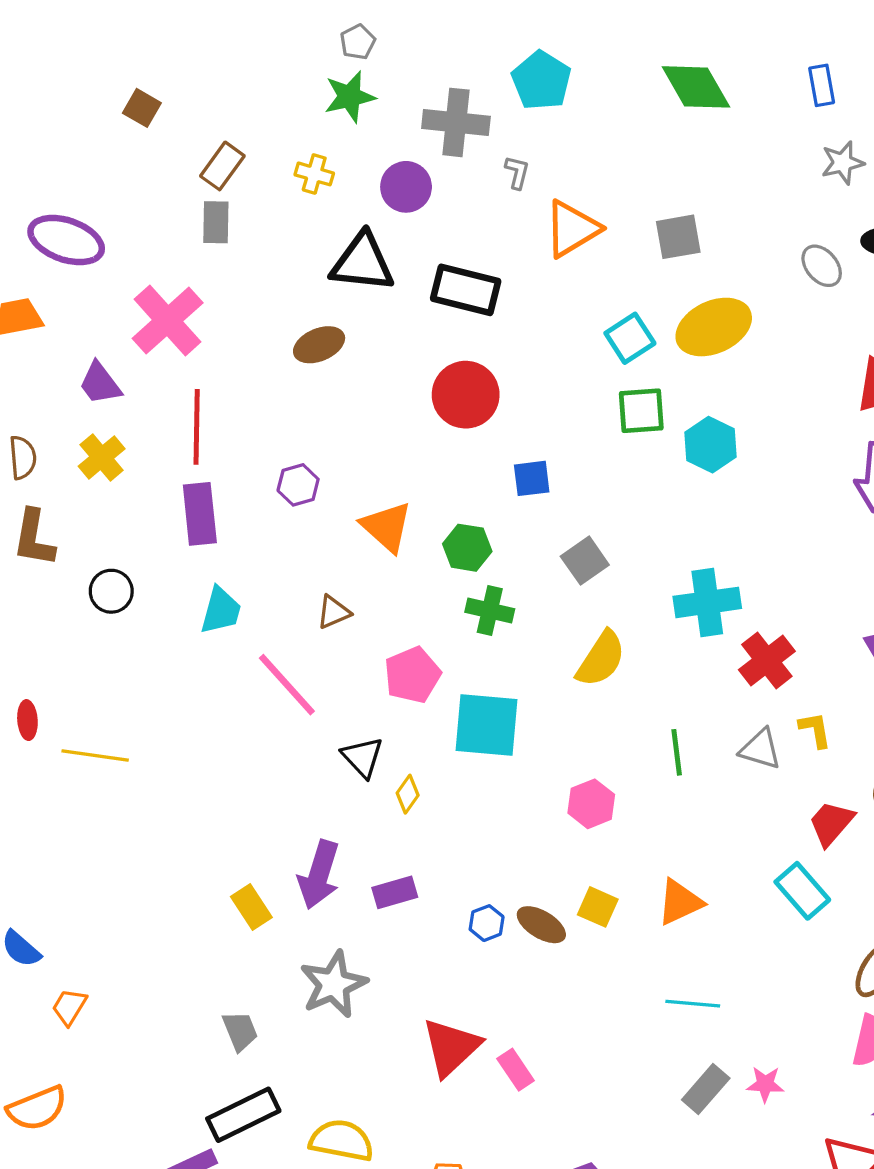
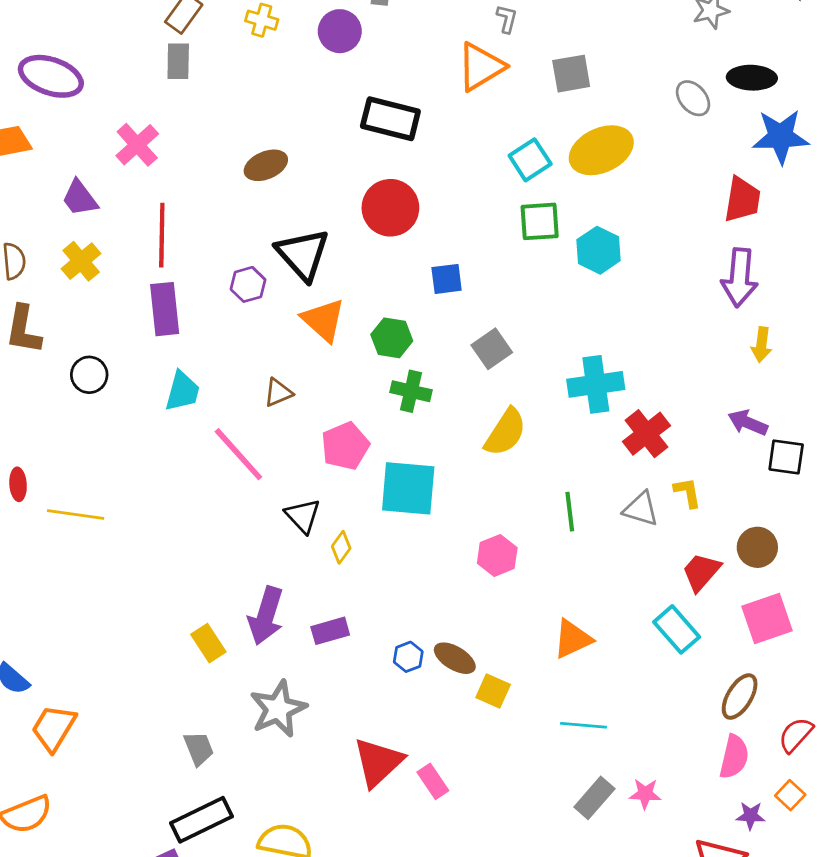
gray L-shape: (517, 172) -> (507, 19), moved
black triangle: (363, 263) -> (303, 254), moved, turned 42
pink cross: (168, 321) -> (137, 145), size x0.7
yellow square: (598, 907) -> (493, 691), moved
orange trapezoid: (69, 1007) -> (54, 728), size x1.5

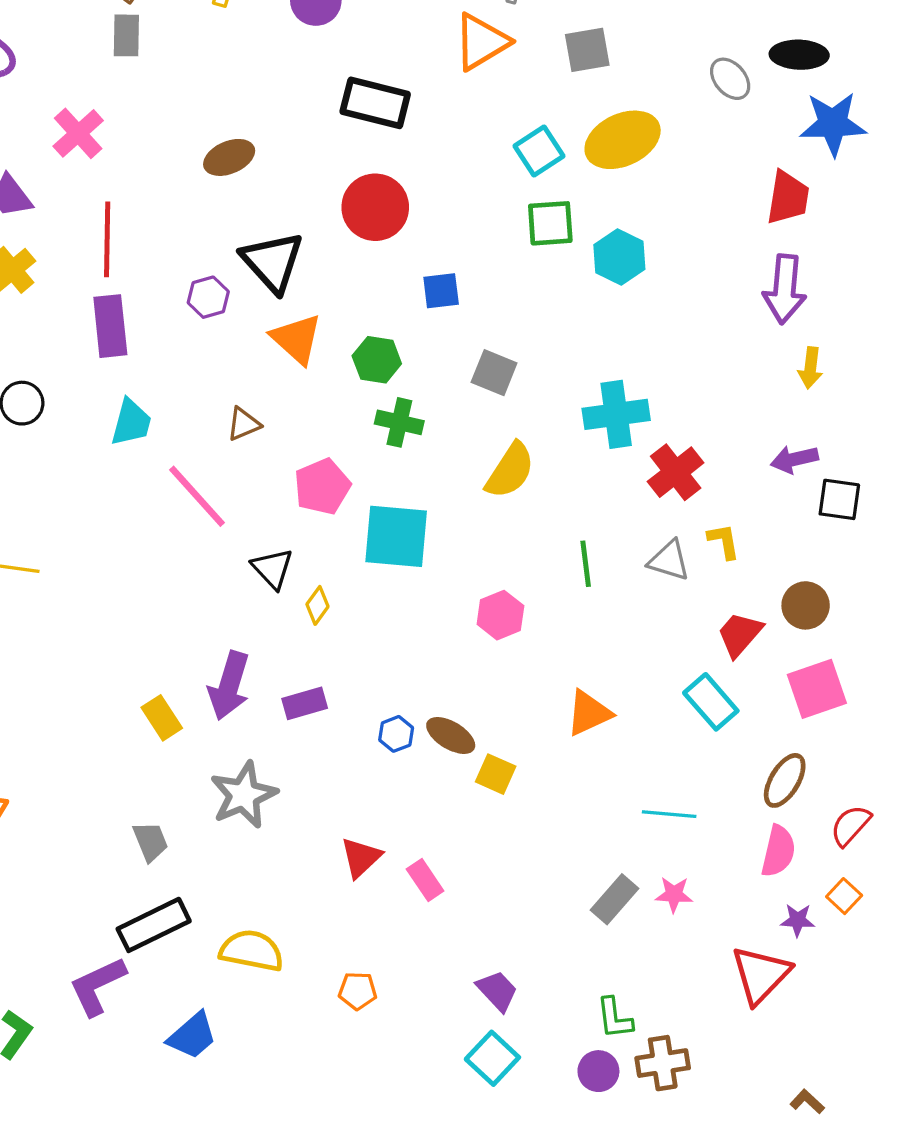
gray square: (492, 349) -> (494, 373), turned -33
purple arrow: (748, 423) -> (794, 459), turned -36
cyan line: (583, 725) -> (669, 814), moved
red triangle: (378, 762) -> (361, 858), size x0.7

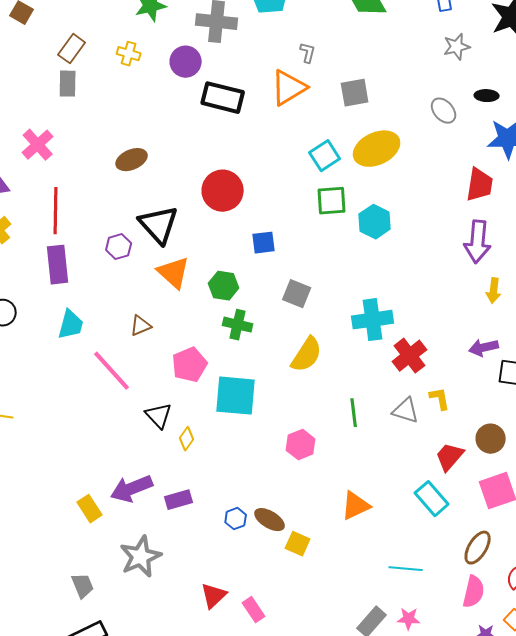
black ellipse: (799, 55) -> (487, 96), size x0.7
black rectangle: (375, 103) -> (223, 98), moved
purple arrow: (229, 686) -> (132, 489), turned 51

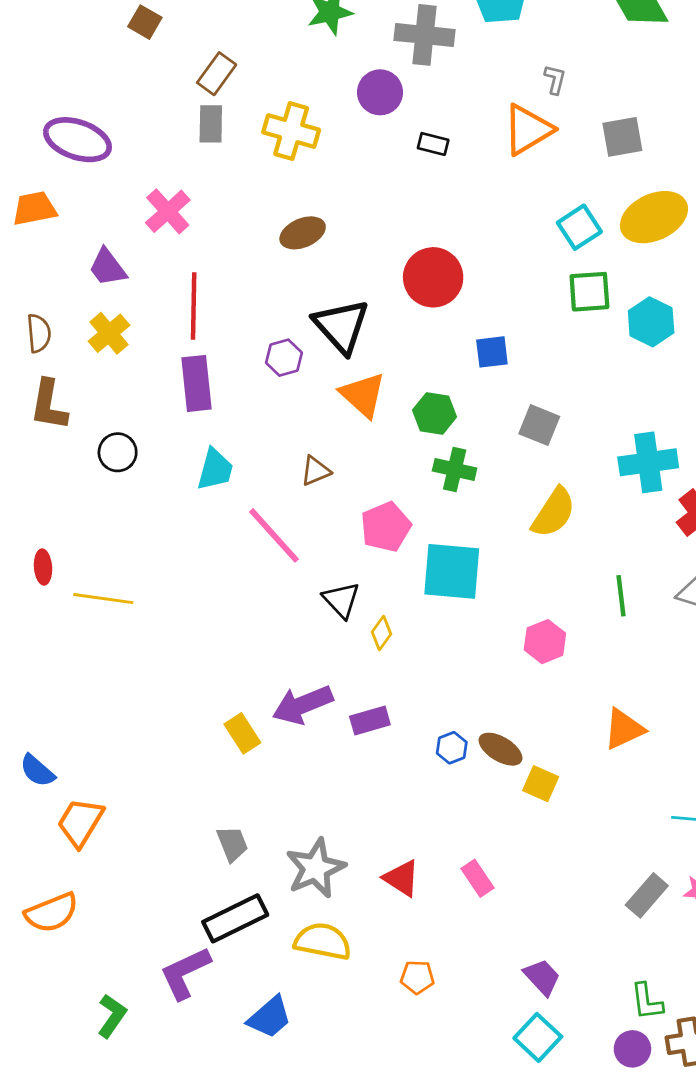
yellow cross: (129, 54) -> (291, 131), moved, size x1.6
black rectangle: (223, 98) -> (433, 144), size x0.5
gray star: (141, 557) -> (316, 868), moved
red triangle: (214, 596) -> (402, 878), moved, turned -44

